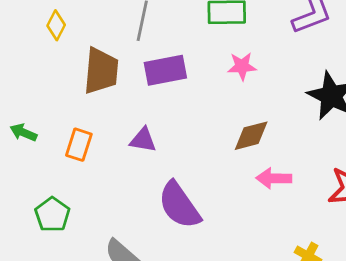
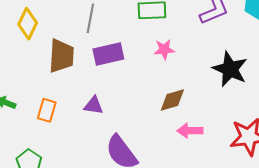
yellow diamond: (56, 25) -> (28, 24), size x1.4

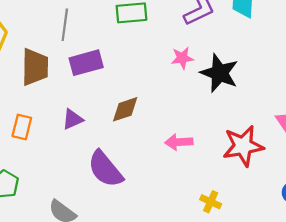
pink star: (164, 49) -> (182, 58), moved
brown diamond: (172, 100) -> (125, 109), moved
purple triangle: (94, 105) -> (73, 119), turned -30

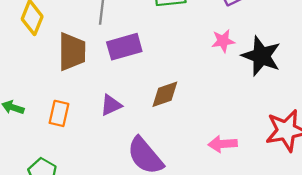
pink arrow: (179, 142) -> (223, 144), moved

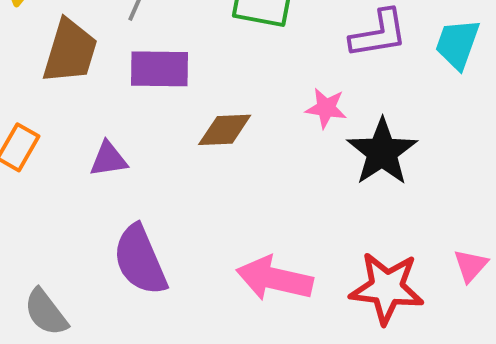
brown diamond: (165, 94) -> (225, 130), moved
pink arrow: (223, 144) -> (274, 279), size x1.5

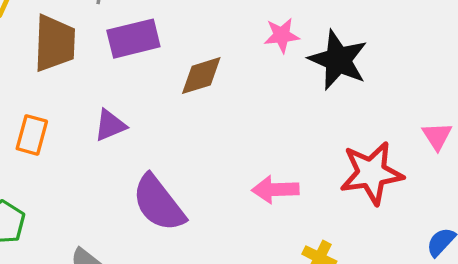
pink arrow: (274, 279) -> (275, 190), size x0.7

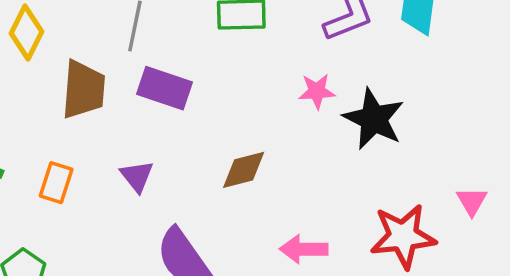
purple rectangle: (133, 39) -> (165, 88), turned 30
brown diamond: (201, 76) -> (244, 170), moved
purple triangle: (110, 125) -> (137, 176), turned -48

